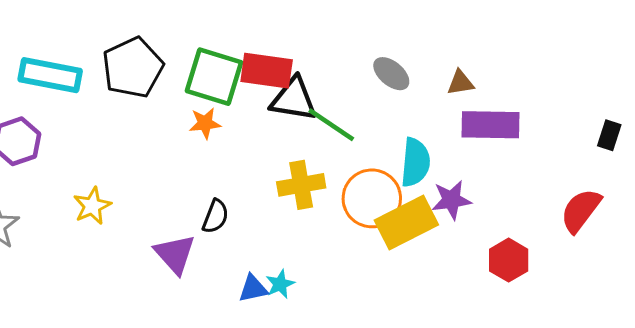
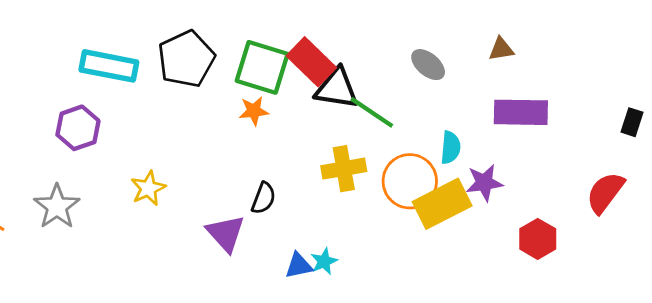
red rectangle: (267, 71) -> (311, 62), turned 36
brown triangle: (460, 83) -> (501, 49), moved
cyan semicircle: (415, 162) -> (451, 148), size x0.7

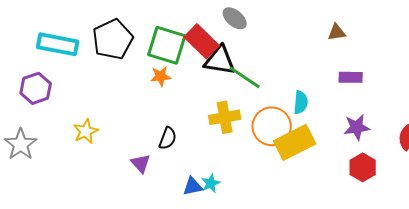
gray ellipse: (428, 65) -> (235, 18), moved
purple rectangle: (521, 112) -> (351, 77), size x0.6
purple star: (484, 183) -> (357, 127), moved
purple triangle: (226, 233) -> (141, 163), size x0.7

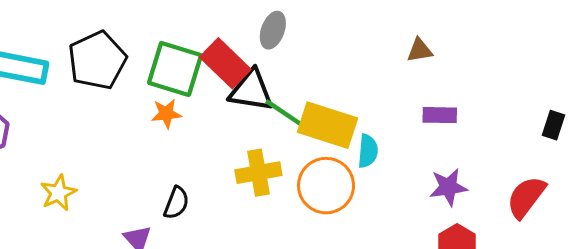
gray ellipse: (235, 18) -> (273, 30), turned 70
yellow rectangle: (295, 142) -> (328, 125), moved, turned 45

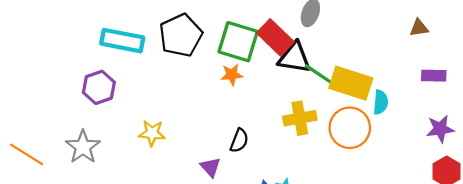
yellow star: (58, 193) -> (152, 133), turned 30

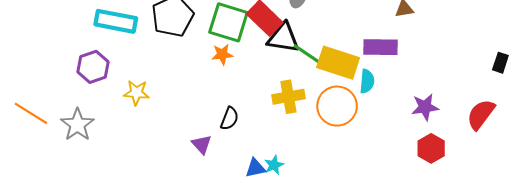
purple rectangle: (434, 76) -> (380, 47), moved, size x1.4
yellow star: (152, 133) -> (136, 93), moved
orange line: (27, 154) -> (31, 113), moved

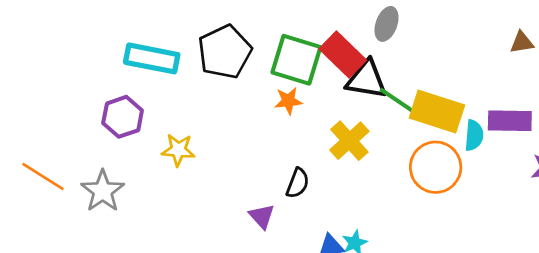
purple rectangle: (380, 47) -> (510, 121), moved
yellow cross: (288, 97) -> (349, 141), moved, turned -32

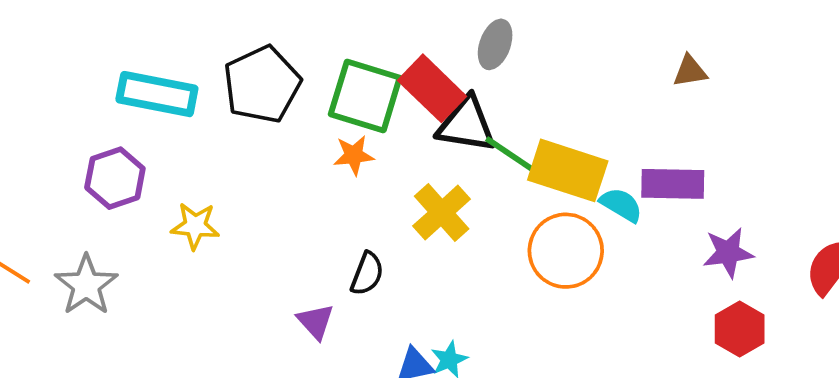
cyan semicircle: (474, 135) -> (621, 205), turned -64

